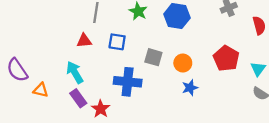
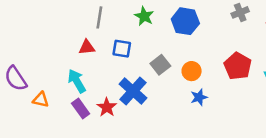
gray square: (153, 57) -> (160, 65), turned 36
blue cross: (128, 82) -> (133, 91), turned 36
red star: (101, 109) -> (107, 107), moved

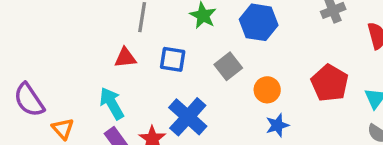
gray square: (160, 65) -> (228, 66), moved
orange triangle: (41, 100) -> (63, 129), turned 35

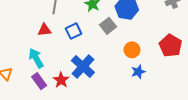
blue square: (173, 59) -> (74, 31), turned -35
gray square: (228, 66) -> (108, 26), moved

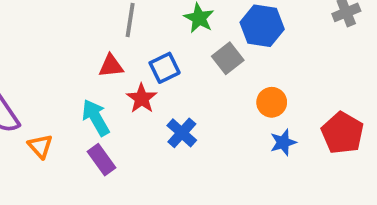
red pentagon: (171, 46) -> (342, 133), moved
blue cross: (83, 67) -> (182, 133), size x0.7
red star: (61, 80) -> (142, 98), moved

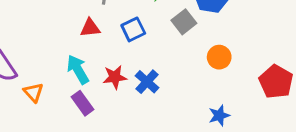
red star: (142, 98) -> (115, 77), moved, turned 30
blue star: (283, 142) -> (219, 115), moved

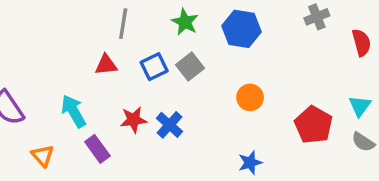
gray square: (184, 22) -> (190, 67), moved
cyan arrow: (78, 69) -> (73, 111), moved
orange triangle: (33, 92) -> (43, 156), moved

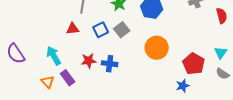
orange circle: (250, 97) -> (157, 48), size x1.5
blue cross: (169, 125) -> (110, 64), turned -35
orange triangle: (43, 156) -> (48, 82), moved
blue star: (250, 163) -> (183, 86), moved

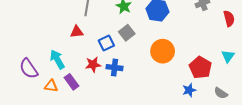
blue square: (101, 30) -> (106, 43), moved
purple semicircle: (16, 54) -> (29, 69), moved
gray semicircle: (223, 74) -> (221, 93), moved
orange triangle: (48, 82) -> (51, 86), turned -40

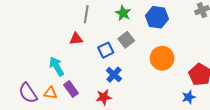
red star: (93, 64) -> (104, 97), moved
blue cross: (115, 68) -> (114, 75), turned 35
purple semicircle: (29, 69) -> (28, 93), moved

